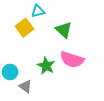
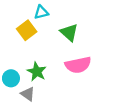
pink semicircle: (72, 60) -> (78, 65), turned -30
green star: (46, 66) -> (37, 72), moved

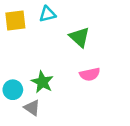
yellow square: (27, 30) -> (15, 20), moved, turned 30
pink semicircle: (78, 65) -> (90, 74), size x0.7

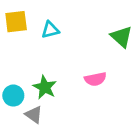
cyan triangle: (47, 14) -> (50, 30), moved
green triangle: (80, 37) -> (121, 37), moved

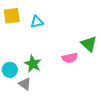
green triangle: (121, 37) -> (89, 44), moved

